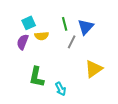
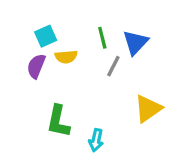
cyan arrow: (61, 89) -> (96, 140), turned 40

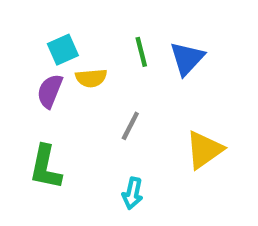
gray line: (113, 66) -> (130, 126), moved
green L-shape: (58, 121) -> (45, 167), moved

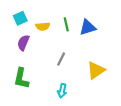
cyan square: (63, 50) -> (20, 18), moved
blue triangle: (187, 58) -> (88, 27), turned 30
yellow semicircle: (91, 78) -> (43, 26), moved

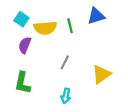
cyan square: (20, 18) -> (21, 19), turned -32
yellow semicircle: (43, 26) -> (45, 28), size x1.5
blue triangle: (88, 27) -> (96, 16), moved

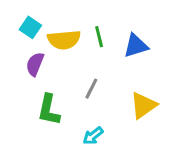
blue triangle: (96, 16) -> (136, 46), moved
green L-shape: (23, 83) -> (49, 110), moved
cyan arrow: (66, 96) -> (93, 136), turned 40

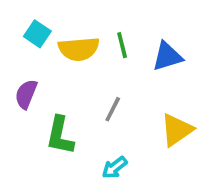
purple semicircle: (35, 64) -> (26, 94), moved

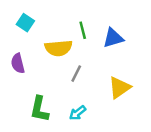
yellow semicircle: (79, 49) -> (58, 48), moved
purple semicircle: (26, 94) -> (18, 63), turned -36
green L-shape: (60, 136) -> (39, 109), moved

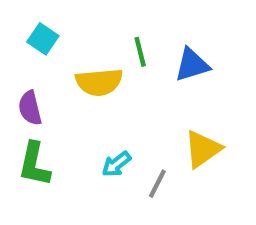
gray line: (76, 74) -> (157, 184), moved
green L-shape: (39, 109) -> (34, 164), moved
cyan arrow: (78, 113) -> (116, 164), moved

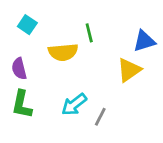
blue triangle: (192, 65) -> (144, 41), moved
yellow triangle: (203, 149) -> (129, 70), moved
cyan arrow: (116, 164) -> (74, 104), size x1.4

